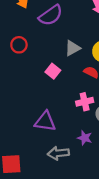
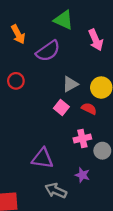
pink square: (53, 71) -> (61, 107), moved
gray arrow: (58, 153) -> (56, 191), turned 30

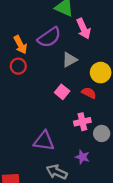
orange arrow: (18, 34) -> (20, 45), moved
pink arrow: (96, 40) -> (83, 29), moved
gray triangle: (70, 84) -> (70, 60), moved

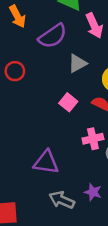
orange arrow: (20, 45) -> (17, 16), moved
purple star: (82, 157) -> (93, 192), moved

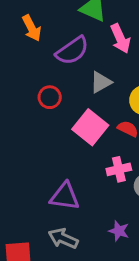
red circle: (15, 71) -> (50, 97), moved
pink square: (68, 102) -> (90, 127), size x1.6
gray arrow: (62, 200) -> (63, 238), moved

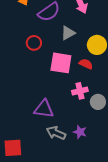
pink square: (90, 127) -> (61, 63), turned -30
gray arrow: (63, 238) -> (56, 133), moved

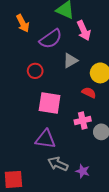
pink square: (61, 63) -> (50, 103), moved
purple star: (80, 132) -> (83, 171), moved

